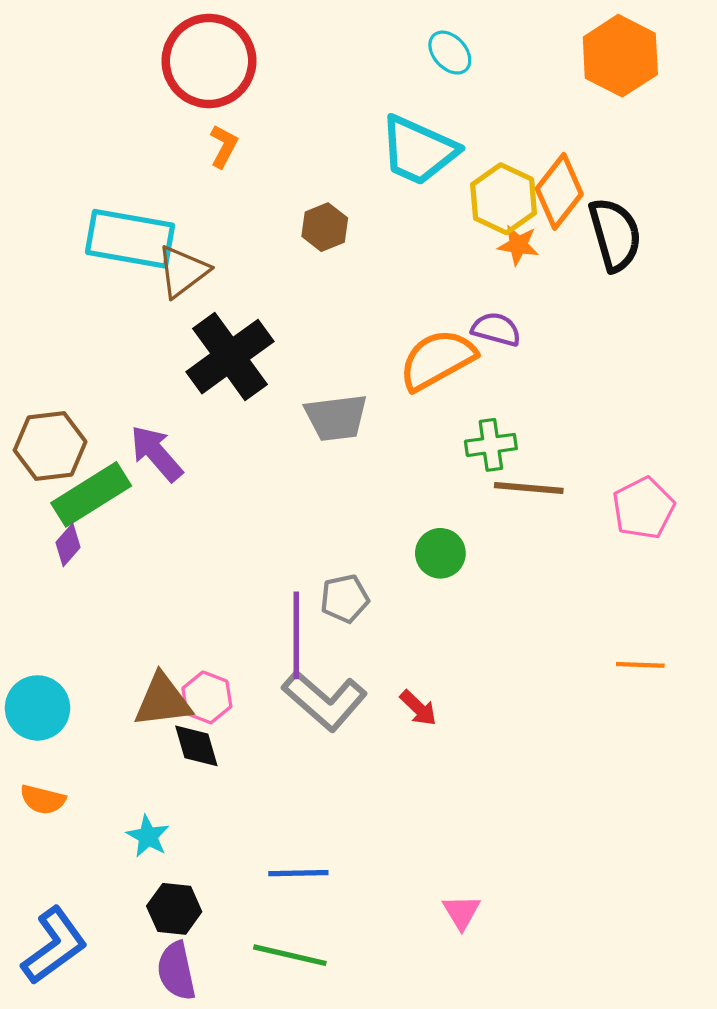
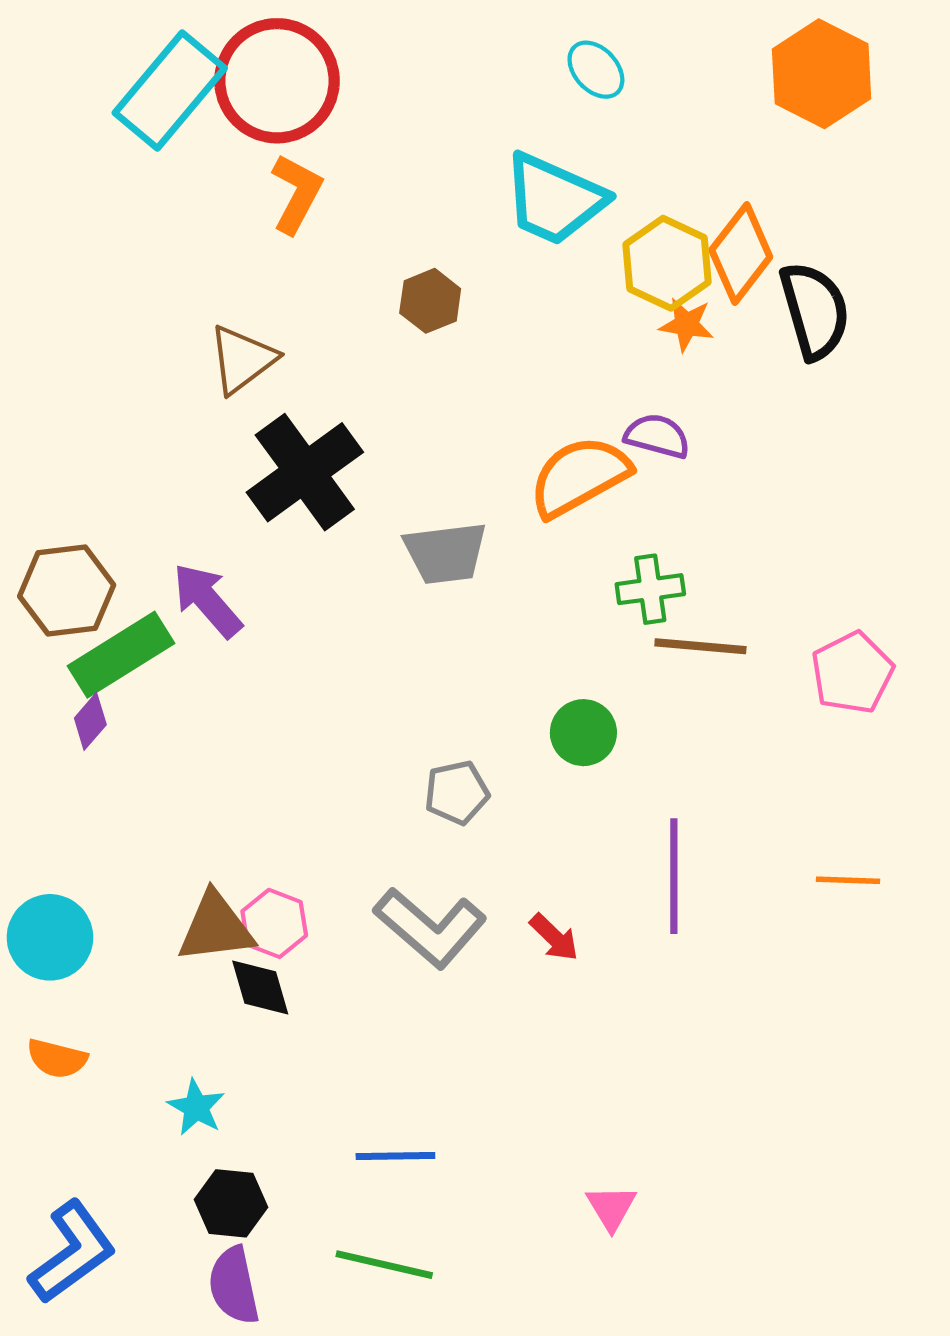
orange L-shape: (224, 146) -> (296, 194), size x1.4
cyan rectangle: (130, 239) -> (170, 91), moved, turned -60
purple line: (296, 635) -> (674, 876), moved

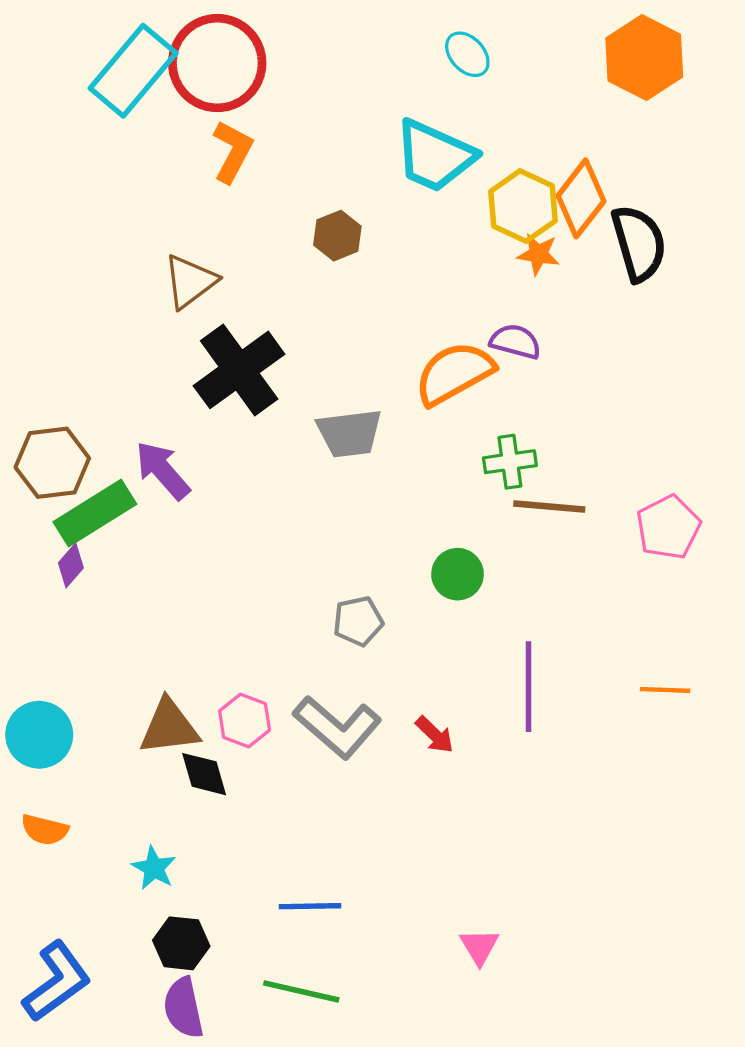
pink hexagon: (274, 923) -> (245, 721), moved

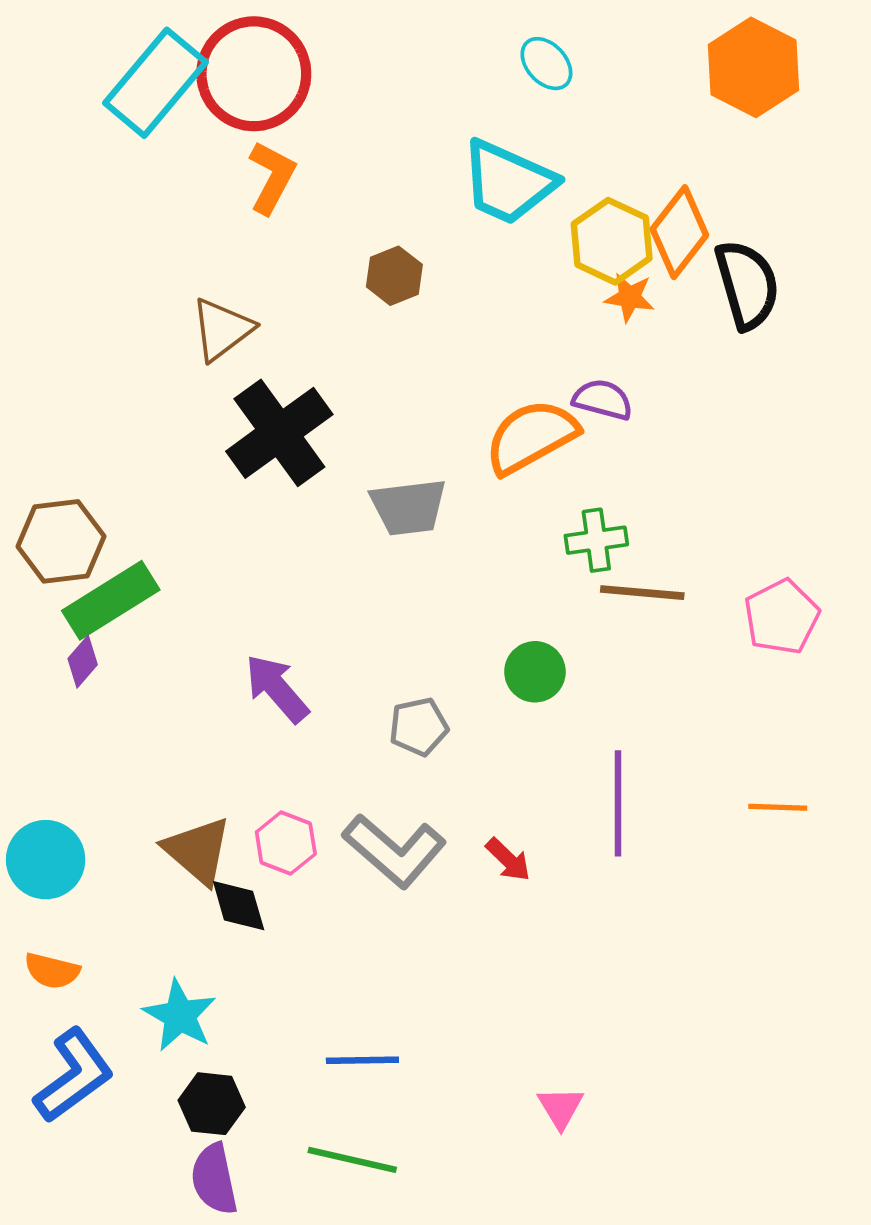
purple arrow: (163, 470) -> (277, 688), moved
brown triangle: (169, 727) -> (198, 851), turned 48
cyan star: (154, 868) -> (180, 1016), size x1.4
blue L-shape: (57, 982) -> (74, 1076), moved

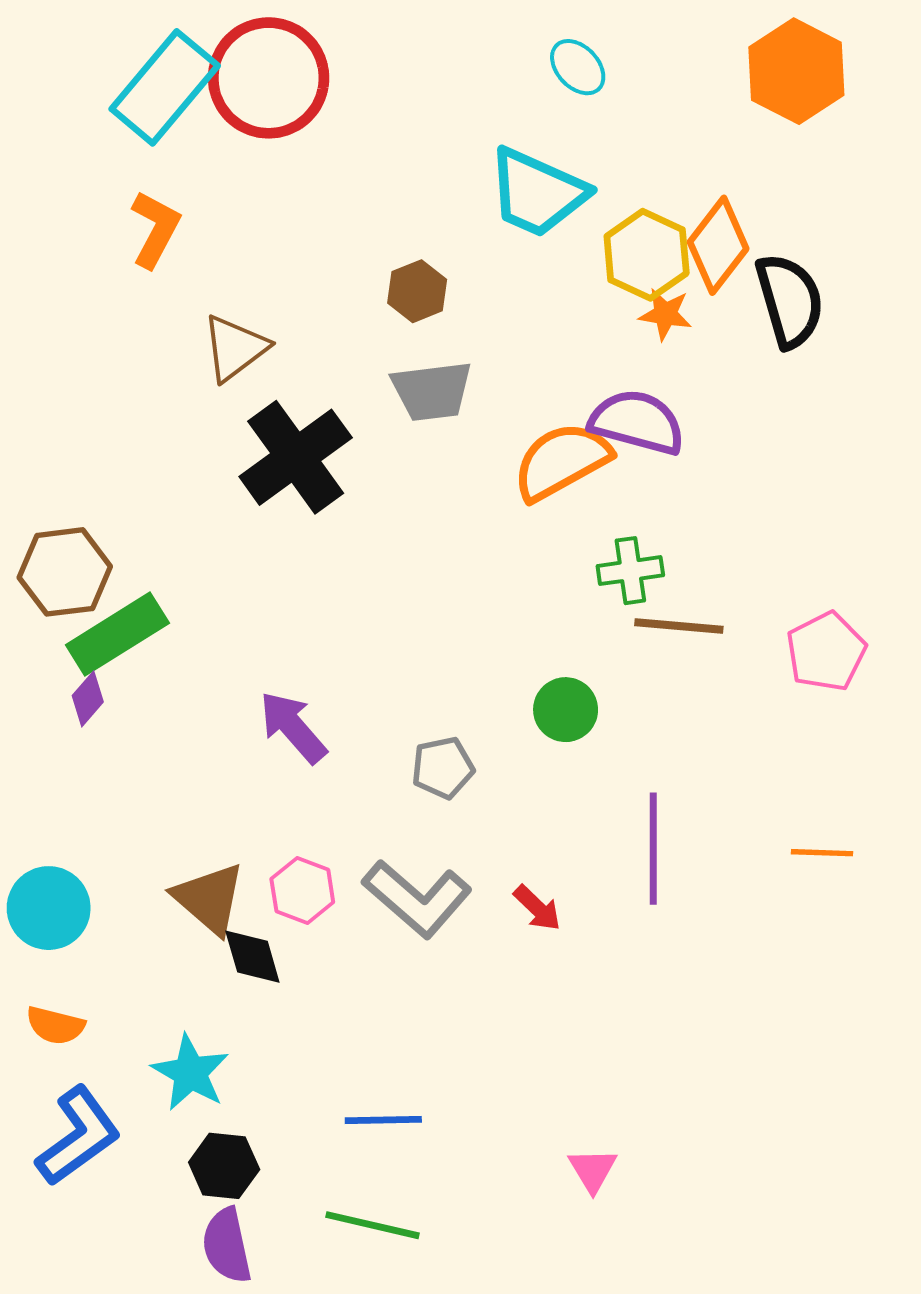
orange L-shape: (272, 177) -> (155, 229), moved
purple semicircle: (603, 400) -> (637, 422), size x1.5
gray trapezoid: (408, 507) -> (432, 391), moved

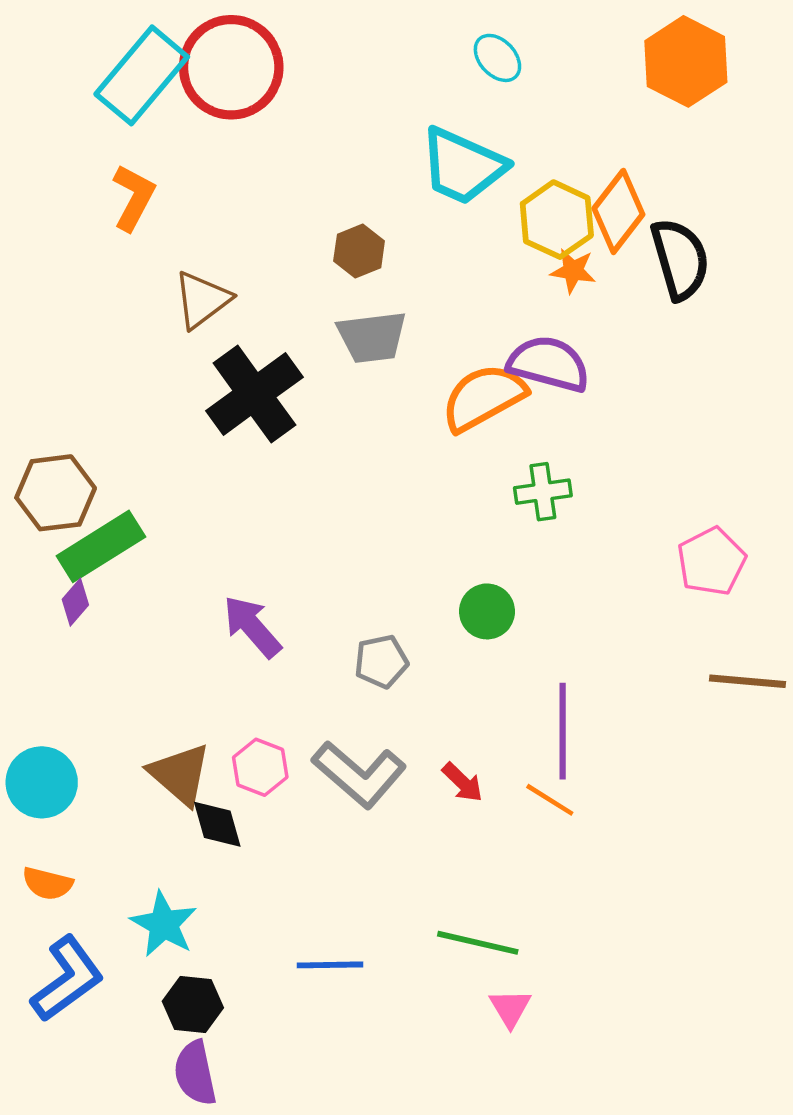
brown line: (679, 626) -> (747, 681), moved
orange line: (822, 853) -> (550, 800), moved, turned 30
green line: (373, 1225) -> (478, 943), moved

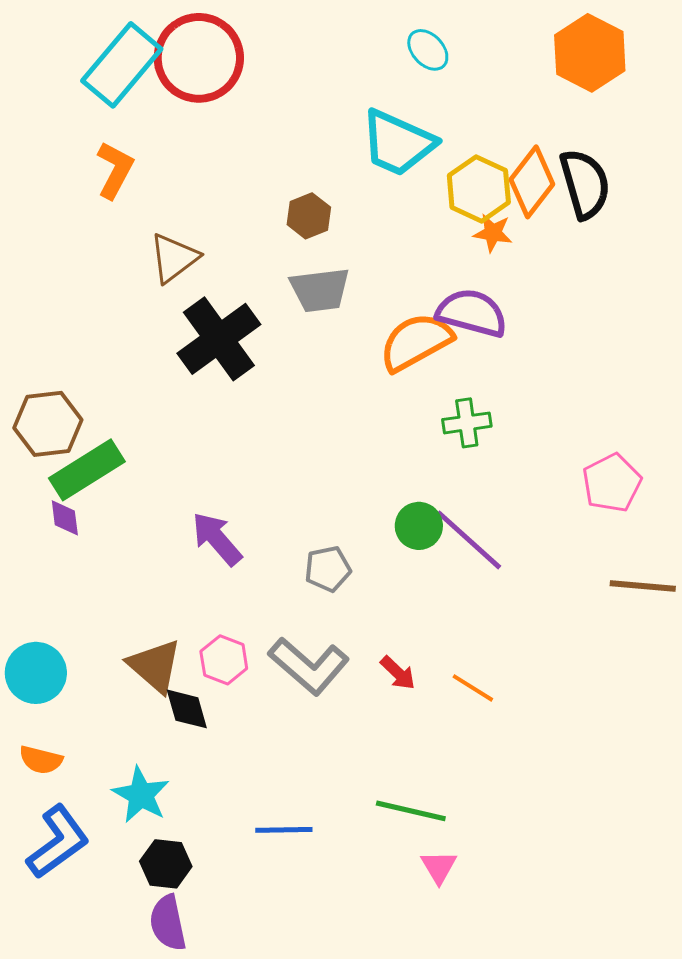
black semicircle: (680, 259) -> (585, 184), moved
purple diamond: (75, 602) -> (65, 518), turned -48
purple line: (563, 731) -> (469, 540), moved, turned -48

